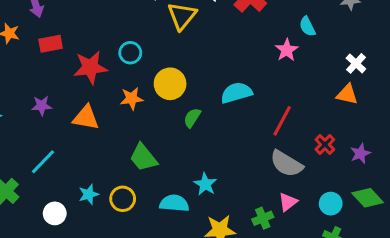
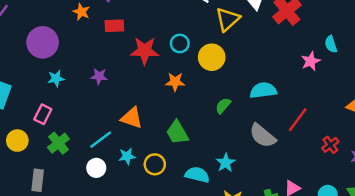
yellow circle: (170, 84) -> (212, 57), moved
orange triangle: (86, 118) -> (132, 118), moved
cyan line: (43, 162) -> (101, 140), moved
gray semicircle: (286, 164) -> (263, 136), moved

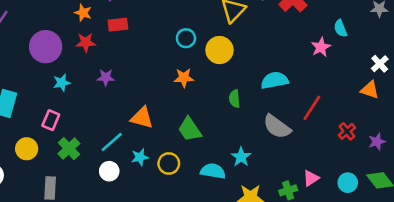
red star: (145, 51) -> (86, 42), moved, size x0.7
green semicircle: (223, 106) -> (235, 99), turned -42

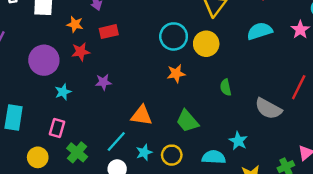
cyan circle: (186, 38) -> (174, 36), size x1.5
cyan semicircle: (275, 80) -> (260, 31), moved

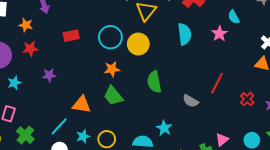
cyan semicircle: (260, 31) -> (184, 34), turned 100
red rectangle: (109, 32) -> (71, 36), moved
green semicircle: (226, 87) -> (154, 82), size x1.5
gray semicircle: (268, 109) -> (191, 101), size x0.7
green trapezoid: (187, 121) -> (113, 96), moved

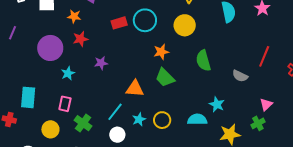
cyan circle: (110, 37) -> (145, 20), moved
pink triangle: (222, 140) -> (266, 104), moved

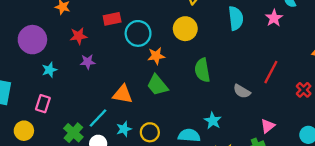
cyan circle: (145, 20) -> (138, 33), moved
red star: (80, 39) -> (78, 36), moved
green cross: (83, 123) -> (73, 133), moved

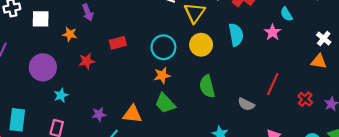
yellow circle: (185, 29) -> (201, 45), moved
cyan circle: (138, 33) -> (163, 47), moved
purple star: (88, 62) -> (99, 114), moved

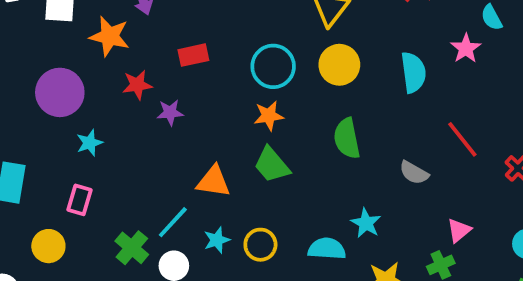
orange star: (70, 34) -> (110, 36), size x1.5
cyan semicircle: (236, 35) -> (413, 72), moved
red line: (273, 84) -> (462, 139), turned -65
purple star: (99, 114) -> (170, 112), moved

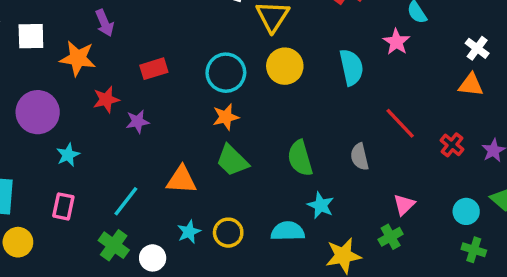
green semicircle: (347, 138) -> (300, 158), moved
gray semicircle: (414, 173) -> (360, 157), turned 52
cyan line: (173, 222) -> (126, 201), moved
yellow circle: (48, 246) -> (18, 242), moved

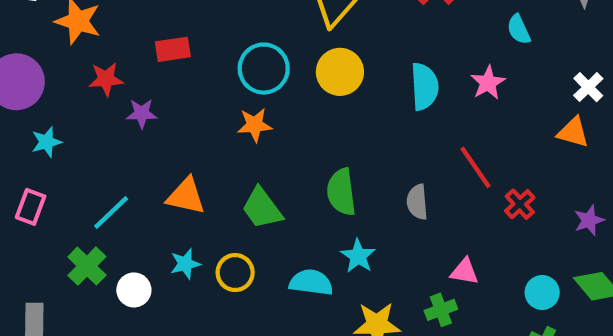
pink star: (396, 42) -> (488, 83), moved
red cross: (452, 145) -> (520, 204), moved
green trapezoid: (232, 161) -> (262, 208), moved
pink triangle: (404, 205) -> (464, 272), turned 45

